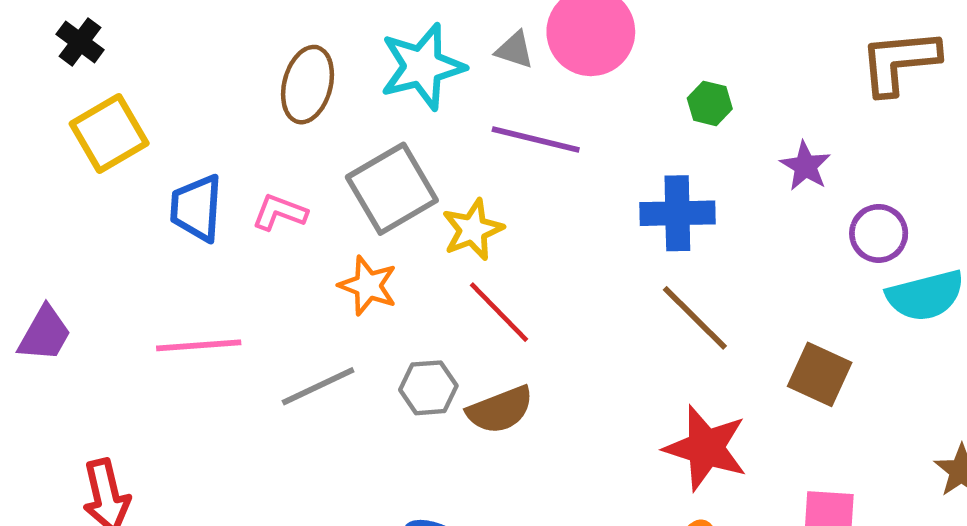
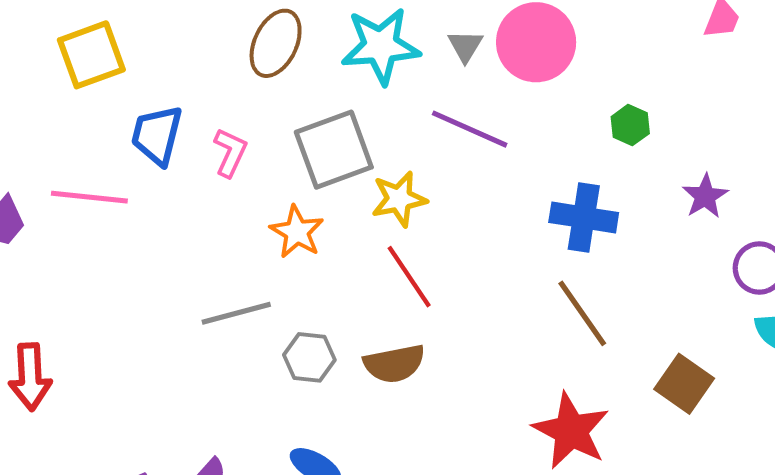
gray triangle: (515, 50) -> (465, 46), turned 33
pink L-shape: (280, 212) -> (230, 152), turned 84
pink line: (199, 345) -> (89, 197), moved
gray hexagon: (428, 388) -> (309, 357), moved

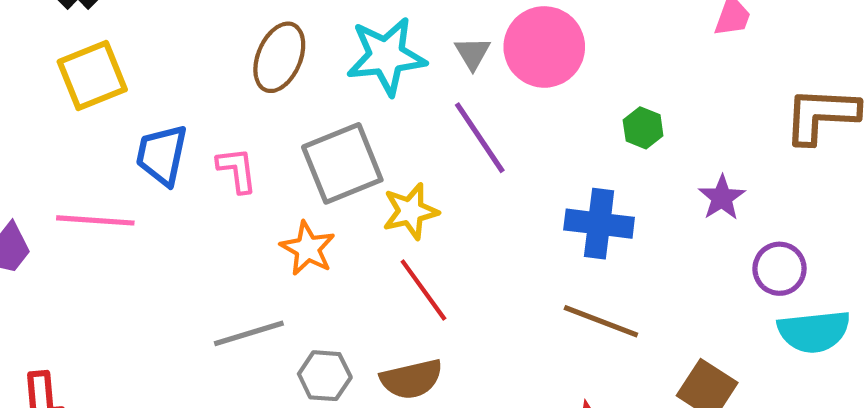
purple line: (470, 129) -> (480, 138), turned 34
pink L-shape: (230, 152) -> (237, 170), turned -30
brown line: (582, 313) -> (601, 321), turned -32

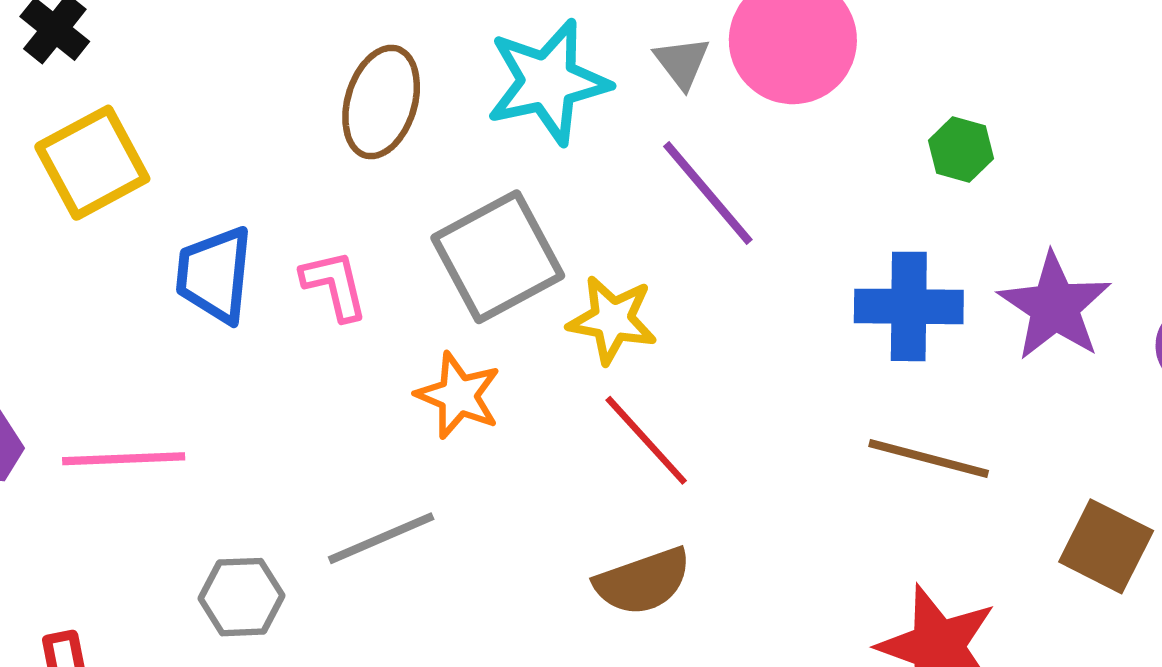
purple star: (722, 198) -> (1055, 306), moved, size x1.5
yellow star: (410, 211) -> (612, 320), turned 30
pink line: (95, 220) -> (124, 459), moved
gray hexagon: (325, 376) -> (242, 597), moved

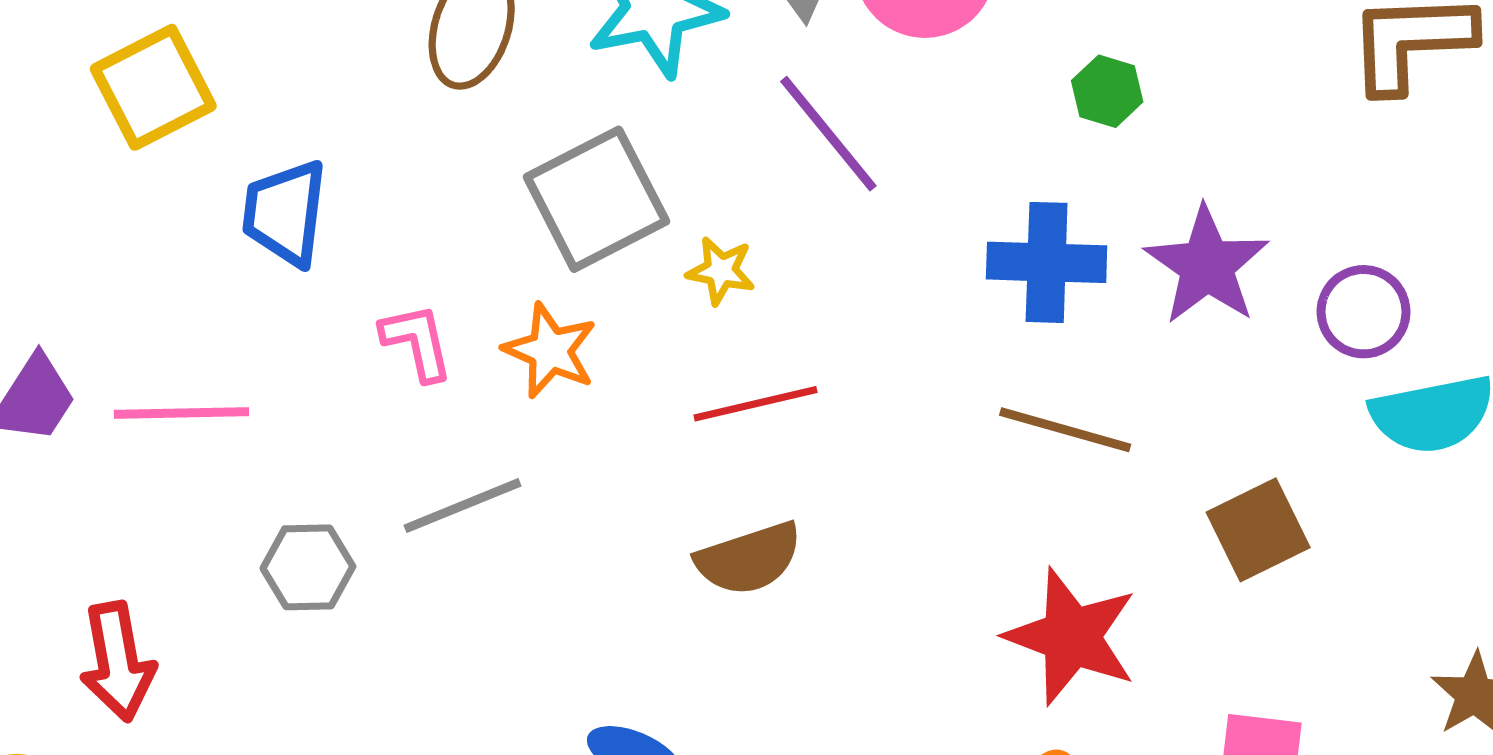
pink L-shape: (334, 285) -> (417, 342), moved
yellow star: (612, 320) -> (721, 271), size x0.7
red line: (646, 440) -> (756, 404), turned -62
brown square: (1106, 546) -> (1258, 530), turned 36

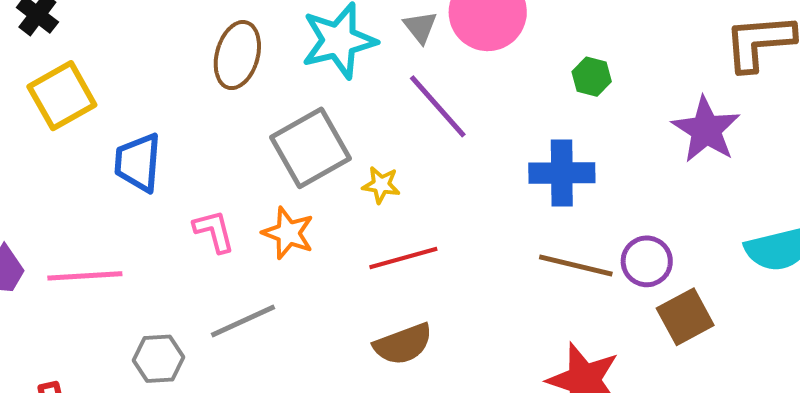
purple star: (1207, 265) -> (706, 130), moved
purple circle: (1364, 312) -> (647, 261), moved

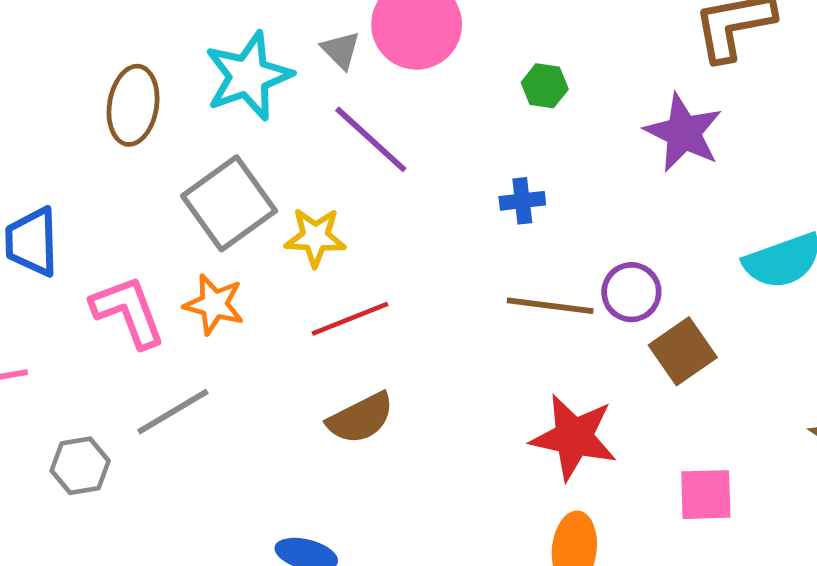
blue cross: (562, 173) -> (522, 201), size x0.6
yellow star: (381, 185) -> (315, 237), size x1.4
pink L-shape: (214, 231) -> (128, 312), size x1.5

